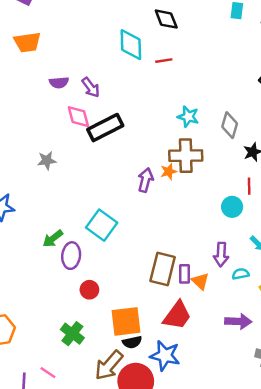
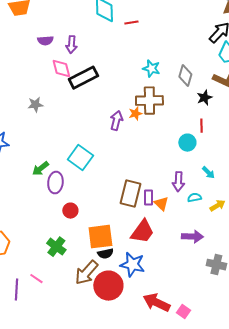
purple arrow: (91, 87) -> (71, 45), turned 42

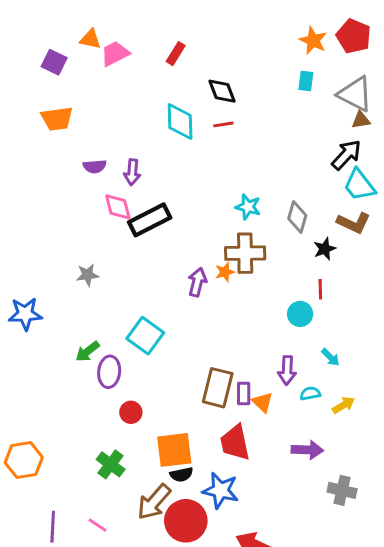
red line: (131, 23) -> (223, 124), moved
gray star: (35, 105) -> (87, 275), moved
red trapezoid: (142, 232) -> (235, 443), turned 132
pink line: (36, 279) -> (98, 525), moved

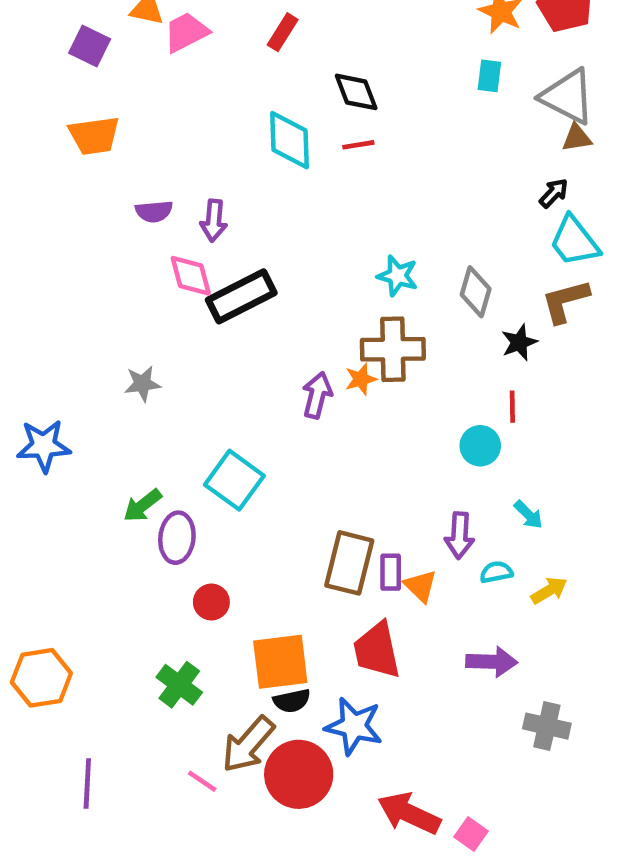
black arrow: (346, 155) -> (554, 193), size x0.6
brown L-shape: (354, 223) -> (565, 301), turned 140
pink line: (98, 525) -> (202, 781), moved

